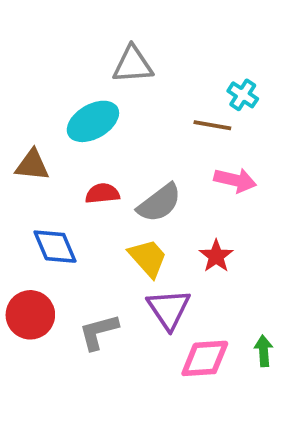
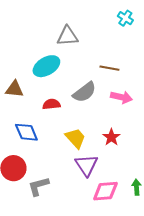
cyan cross: (243, 95) -> (125, 18), moved
gray semicircle: (159, 203) -> (84, 92), moved
gray L-shape: (99, 332) -> (38, 186), moved

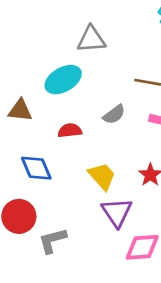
gray semicircle: (84, 92) -> (114, 114), size x0.7

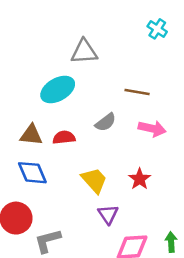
brown triangle: (20, 110) -> (31, 135), moved
purple triangle: (117, 212) -> (108, 214), size x0.7

